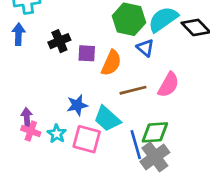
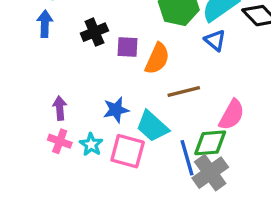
blue triangle: (145, 48) -> (215, 40), moved
pink semicircle: (169, 85) -> (232, 115), moved
purple arrow: (27, 117) -> (60, 108), moved

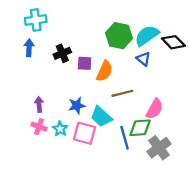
gray cross: (210, 173) -> (159, 148), moved

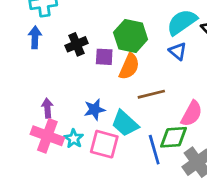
green hexagon: (119, 36) -> (131, 36), moved
pink cross: (39, 127) -> (47, 136), size x1.6

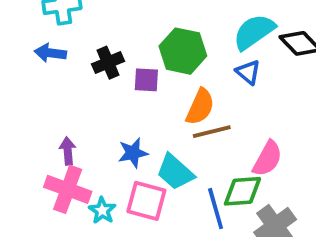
blue arrow: (35, 37) -> (50, 53), turned -85
orange semicircle: (129, 67) -> (200, 107), moved
cyan star: (74, 139) -> (102, 210), moved

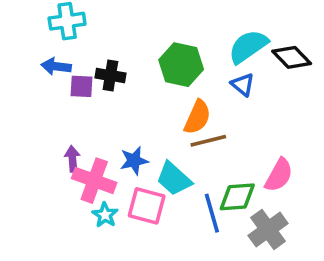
black cross: (108, 63) -> (110, 75), turned 32
purple square: (146, 80) -> (81, 86), moved
pink semicircle: (267, 159) -> (279, 175), moved
pink cross: (68, 189) -> (94, 181), moved

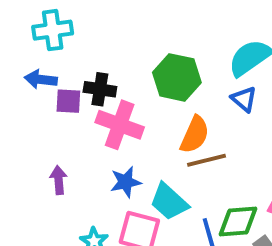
pink cross: (94, 181) -> (120, 125), moved

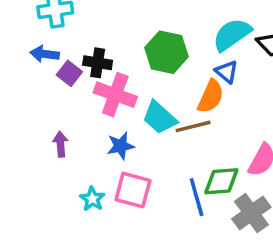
purple square: (68, 101) -> (69, 73), turned 35
orange semicircle: (195, 135) -> (211, 96), moved
cyan trapezoid: (169, 202) -> (159, 118), moved

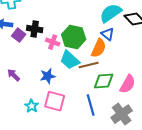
green hexagon: (167, 52) -> (74, 37), moved
pink cross: (115, 95) -> (53, 42), moved, size x0.6
purple arrow: (60, 144) -> (14, 75), turned -40
green diamond: (221, 181) -> (104, 81), moved

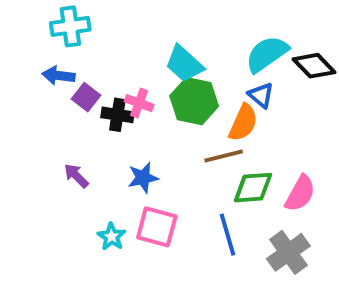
black cross: (35, 29) -> (117, 115), moved
pink cross: (53, 42) -> (139, 103), moved
cyan trapezoid: (70, 60) -> (184, 64), moved

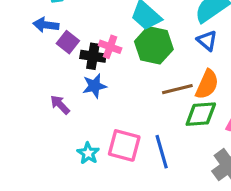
orange semicircle: (243, 123) -> (207, 84), moved
blue star: (143, 178) -> (94, 86), moved
blue line: (228, 235) -> (162, 152), moved

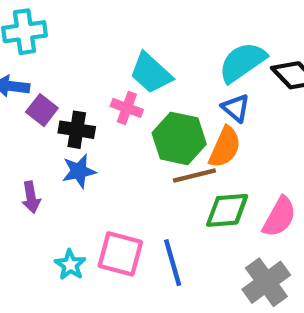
green hexagon: (154, 45) -> (179, 138), moved
pink cross: (110, 47) -> (127, 108), moved
orange semicircle: (207, 84) -> (225, 147), moved
purple arrow: (60, 105) -> (31, 197), turned -145

